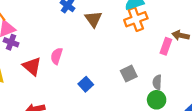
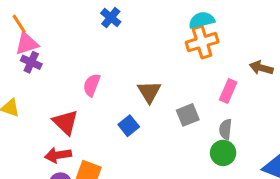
brown triangle: (93, 19) -> (149, 92), moved
pink rectangle: (166, 46) -> (228, 91), moved
red triangle: (32, 66) -> (65, 122), moved

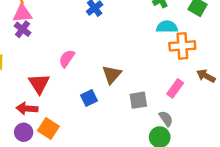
orange cross: (202, 42) -> (182, 46), moved
gray semicircle: (225, 129) -> (166, 119), turned 126

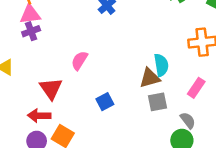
cyan semicircle: (167, 27) -> (161, 65), moved, turned 84
purple cross: (23, 29) -> (31, 31), turned 35
brown triangle: (112, 75) -> (150, 78), moved, turned 36

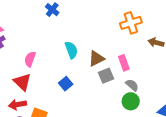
pink semicircle: (79, 61) -> (30, 59), moved
cyan semicircle: (161, 65) -> (71, 50), moved
pink rectangle: (196, 88) -> (124, 63), moved, turned -42

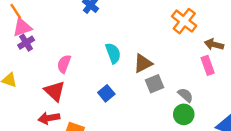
orange cross: (131, 23) -> (184, 21), turned -35
pink rectangle: (124, 63) -> (208, 65), moved

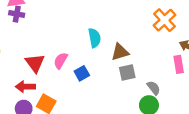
purple cross: (26, 43) -> (17, 14), turned 32
pink semicircle: (64, 64) -> (61, 61), moved

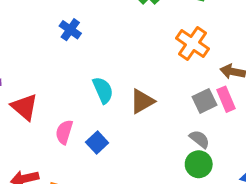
red triangle: (35, 63) -> (24, 107), moved
gray square: (127, 73) -> (204, 101), moved

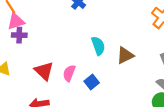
red triangle: (24, 107) -> (44, 71), moved

